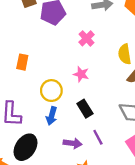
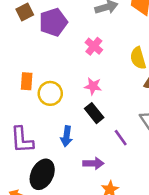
yellow circle: (51, 91) -> (50, 93), moved
black rectangle: (85, 109) -> (94, 113), moved
purple line: (98, 137) -> (121, 138), moved

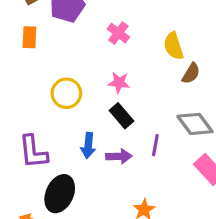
orange rectangle: (27, 81) -> (29, 37), moved
purple line: (121, 138) -> (155, 145), turned 48
purple arrow: (93, 163) -> (119, 156), moved

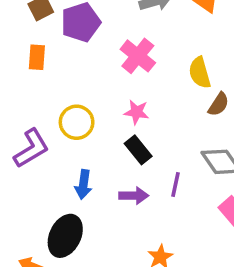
pink cross: (118, 33) -> (138, 56), size x1.4
blue arrow: (88, 146) -> (83, 185), moved
purple L-shape: (33, 152) -> (31, 148), moved, turned -117

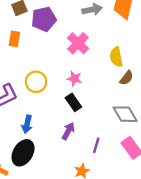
purple line: (175, 184) -> (96, 145), moved
blue arrow: (83, 185) -> (27, 124), moved
purple arrow: (134, 196) -> (68, 131), turned -66

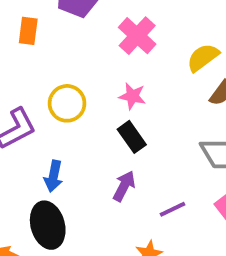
yellow semicircle: (116, 57) -> (203, 58), turned 66
purple line: (96, 145) -> (172, 209), turned 49
black ellipse: (23, 153) -> (48, 225), turned -45

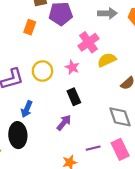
yellow semicircle: (203, 58) -> (107, 60), moved
pink star: (132, 96) -> (72, 67), moved
purple line: (172, 209) -> (93, 148), moved

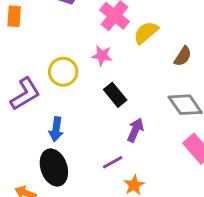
orange rectangle: (30, 27) -> (14, 16), moved
purple arrow: (64, 123) -> (135, 130), moved
purple line: (93, 148) -> (113, 162), moved

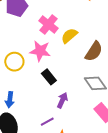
pink star: (102, 56) -> (40, 51), size x1.5
brown semicircle: (183, 56) -> (94, 51), size x1.5

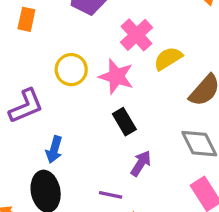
yellow circle: (14, 62) -> (71, 70), moved
purple line: (47, 122) -> (111, 195), turned 32

